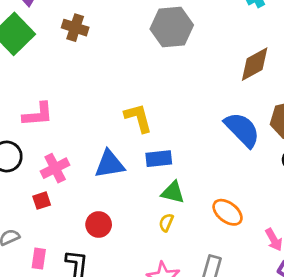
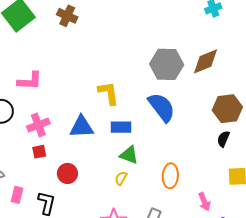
gray hexagon: (172, 27) -> (167, 64), moved
blue semicircle: (242, 130) -> (162, 107), moved
red square: (42, 201) -> (39, 152), moved
orange ellipse: (228, 212) -> (170, 176), turned 50

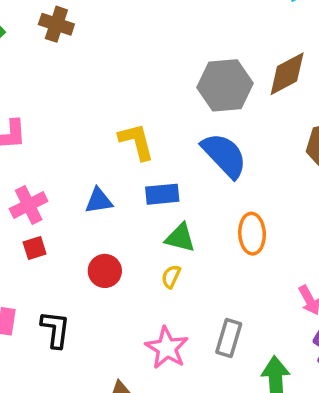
blue triangle: (82, 127) -> (99, 201), size x0.7
red circle: (67, 173) -> (105, 271), moved
orange ellipse: (170, 176) -> (252, 234), moved

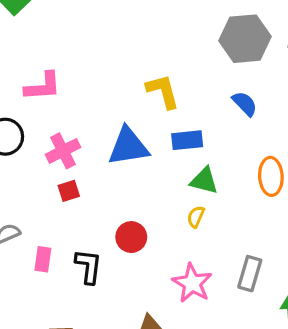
blue semicircle: (224, 155) -> (245, 104), size x0.6
blue triangle: (99, 201) -> (128, 146), size x1.6
red circle: (105, 271) -> (131, 237), moved

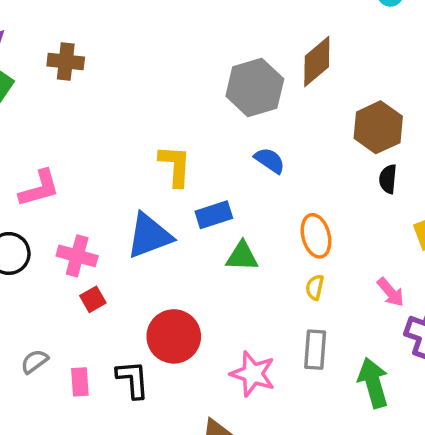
yellow L-shape: (163, 91) -> (175, 166), turned 30
pink cross: (63, 151) -> (77, 256), turned -36
yellow semicircle: (196, 217) -> (315, 287), moved
red circle: (131, 237) -> (174, 336), size x1.5

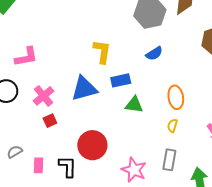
blue semicircle: (270, 160) -> (154, 53), turned 108
pink cross: (77, 256) -> (44, 96), turned 30

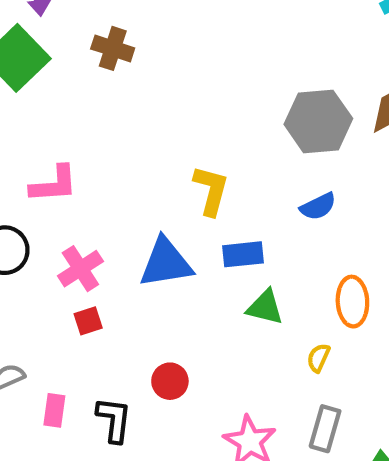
yellow semicircle: (172, 126) -> (318, 358), moved
red circle: (92, 145) -> (170, 381), size x0.6

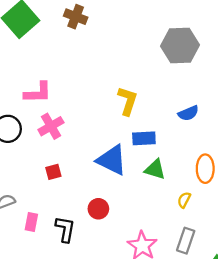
gray hexagon: (318, 121) -> (180, 46), moved
blue triangle: (166, 263) -> (112, 160), moved, turned 32
pink cross: (80, 269) -> (51, 126), moved

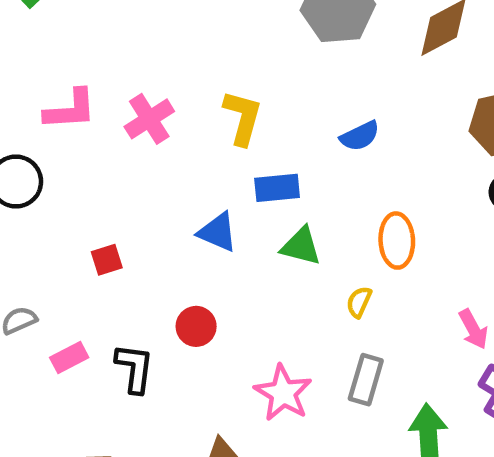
pink cross: (51, 126) -> (149, 119), moved
blue triangle: (112, 160) -> (218, 232), size x0.7
pink rectangle: (31, 222) -> (69, 358), turned 54

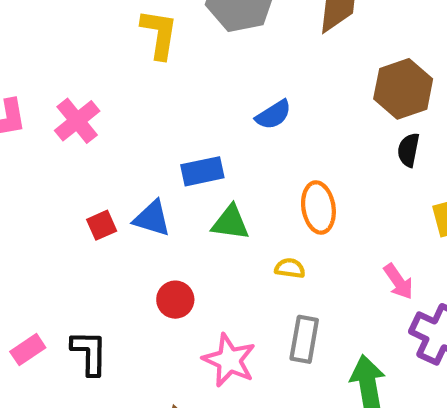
yellow L-shape: (243, 118) -> (159, 34), moved
red square: (107, 260) -> (102, 225), moved
yellow semicircle: (359, 302) -> (290, 268), turned 80
red circle: (196, 326) -> (175, 300), moved

